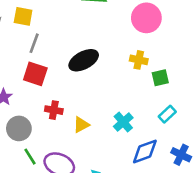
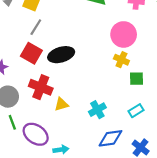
pink circle: (146, 18) -> (124, 34), moved
black ellipse: (84, 60) -> (61, 55), moved
red cross: (54, 110) -> (41, 87), size x1.5

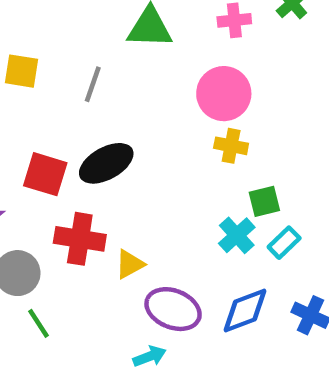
gray line: (36, 27) -> (93, 84), moved
green square: (136, 79) -> (264, 201), moved
cyan cross: (97, 110) -> (237, 235), moved
purple ellipse: (36, 134) -> (173, 309), moved

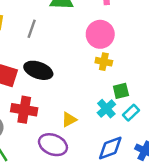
black ellipse: (106, 163) -> (38, 70), turned 48
yellow triangle: (130, 264) -> (69, 120), moved
purple ellipse: (173, 309) -> (53, 145), moved

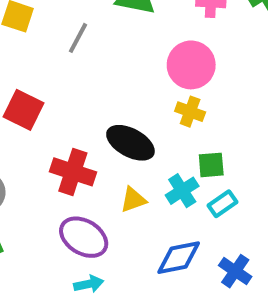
black ellipse: (38, 70) -> (130, 143), moved
red cross: (24, 110) -> (73, 172), moved
yellow triangle: (69, 120) -> (133, 200), moved

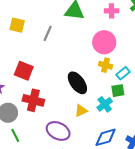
black ellipse: (130, 143) -> (77, 83), turned 30
red cross: (73, 172) -> (33, 100), moved
cyan rectangle: (223, 204) -> (123, 73), moved

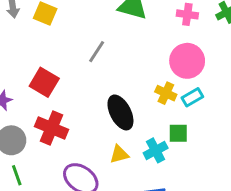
gray line: (48, 33) -> (97, 52), moved
pink circle: (104, 42) -> (187, 61), moved
cyan rectangle: (123, 73) -> (192, 97), moved

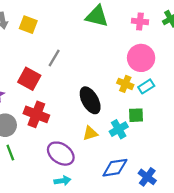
gray line: (97, 52) -> (54, 58), moved

